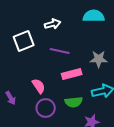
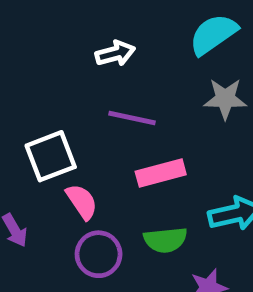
cyan semicircle: (94, 16) -> (213, 34), turned -35
white square: (24, 41) -> (51, 156), moved
gray star: (99, 59) -> (225, 99), moved

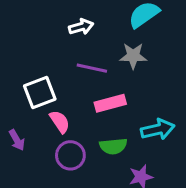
gray star: (225, 99) -> (133, 56), moved

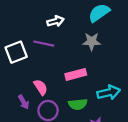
purple line: (92, 68) -> (44, 44), moved
white square: (40, 93) -> (16, 52), moved
purple arrow: (17, 140) -> (24, 102), moved

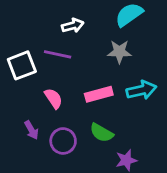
pink semicircle: (41, 87) -> (53, 98), moved
cyan arrow: (109, 92) -> (141, 90), moved
green semicircle: (78, 104) -> (102, 133), turned 36

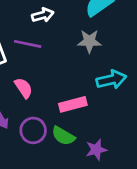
pink rectangle: (99, 94) -> (73, 104), moved
green semicircle: (102, 133) -> (63, 136), moved

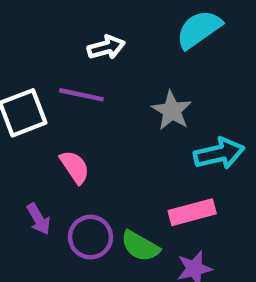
gray star: (89, 41) -> (172, 111), moved, turned 30
pink rectangle: (73, 104) -> (192, 212), moved

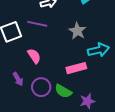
pink rectangle: (192, 212) -> (76, 68), moved

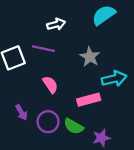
pink semicircle: (34, 56) -> (50, 85), moved

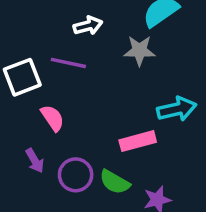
gray star: (90, 57) -> (139, 51), moved, turned -30
pink semicircle: (50, 85) -> (52, 118), moved

